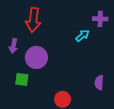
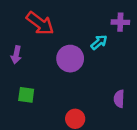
red arrow: (33, 20) -> (40, 23), turned -60
purple circle: (36, 57) -> (70, 59), moved

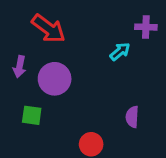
purple circle: (70, 59) -> (55, 79), moved
purple semicircle: (119, 99) -> (132, 117), moved

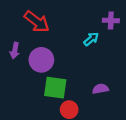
green square: (32, 115) -> (55, 88), moved, size x1.5
purple semicircle: (132, 117) -> (100, 89), turned 77

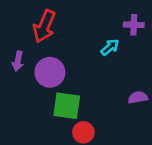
red arrow: (37, 22) -> (44, 26), turned 76
purple semicircle: (100, 89) -> (138, 97), moved

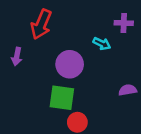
cyan arrow: (110, 47) -> (102, 44), turned 66
purple circle: (50, 72) -> (70, 64), moved

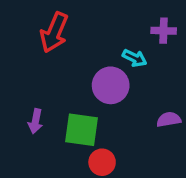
purple arrow: (17, 57) -> (35, 121), moved
purple circle: (70, 64) -> (111, 85), moved

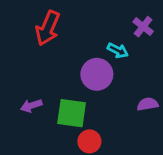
purple cross: (164, 31) -> (143, 27), turned 36
purple arrow: (35, 121) -> (31, 106), turned 60

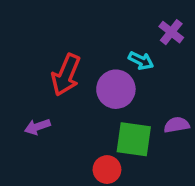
red arrow: (48, 28) -> (66, 75), moved
green square: (72, 113) -> (134, 139), moved

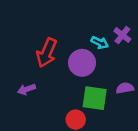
purple cross: (171, 32) -> (122, 35), moved

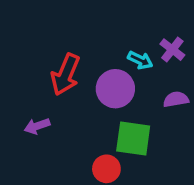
purple semicircle: (125, 88) -> (176, 99), moved

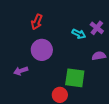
red arrow: (66, 74) -> (37, 22), moved, size x0.7
purple circle: (115, 89) -> (42, 50), moved

